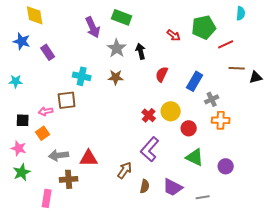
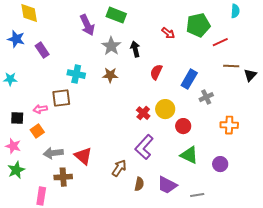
black triangle: (256, 77) -> (250, 75), turned -32
orange cross: (221, 120) -> (229, 125), moved
red triangle: (89, 158) -> (83, 156), turned 42

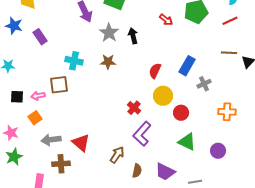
red line: (220, 42) -> (230, 21), moved
red semicircle: (156, 72) -> (155, 71), moved
red cross: (143, 113) -> (134, 108), moved
black square: (17, 118) -> (17, 97), moved

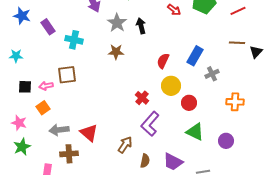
cyan cross: (74, 61) -> (74, 40), moved

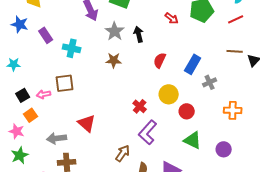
red semicircle: (163, 61) -> (160, 60), moved
black square: (25, 87) -> (23, 95), turned -32
orange square: (43, 108) -> (31, 115), moved
red triangle: (89, 133) -> (87, 123), moved

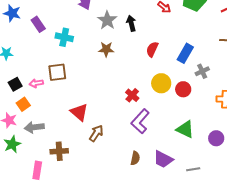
red circle: (187, 111) -> (183, 89), moved
gray arrow: (57, 138) -> (34, 127), moved
brown arrow: (123, 153) -> (96, 133), moved

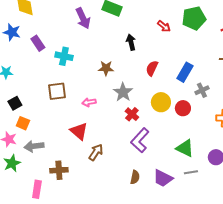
gray star: (107, 20) -> (123, 92), moved
pink arrow: (36, 83) -> (89, 102), moved
orange square: (23, 104) -> (23, 123), turned -32
gray line: (193, 169) -> (191, 172), moved

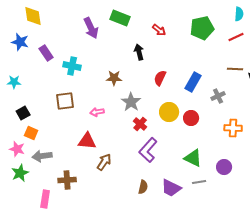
red arrow: (164, 26) -> (159, 30), moved
gray cross: (202, 90) -> (218, 96), moved
red triangle: (79, 131) -> (87, 141), turned -36

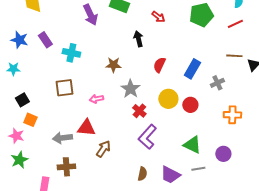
blue star: (20, 42) -> (19, 40), moved
gray arrow: (42, 156) -> (62, 138), moved

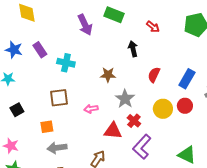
red circle: (190, 105) -> (185, 106), moved
orange square: (30, 120) -> (47, 127), moved, turned -32
red triangle: (86, 128) -> (113, 131), moved

